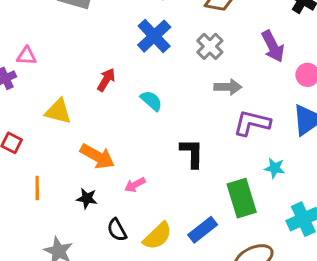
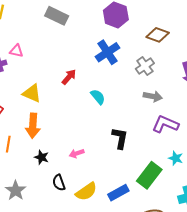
orange arrow: (97, 156) -> (33, 126), moved, turned 55
green rectangle: (242, 198) -> (149, 175), turned 45

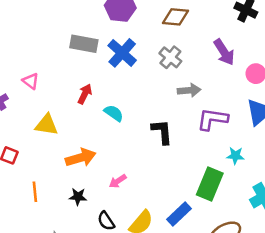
gray rectangle: (57, 16) -> (84, 44), moved
pink triangle: (16, 51) -> (31, 81), moved, turned 40
cyan semicircle: (98, 97) -> (114, 113), moved
orange arrow: (33, 126) -> (81, 158), moved, turned -95
black L-shape: (120, 138) -> (162, 132), moved

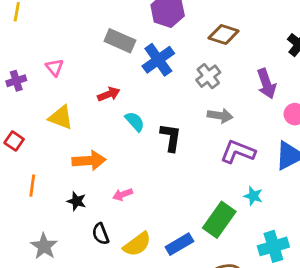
red arrow: (85, 94) -> (109, 94), turned 30
black L-shape: (162, 132) -> (171, 137), moved

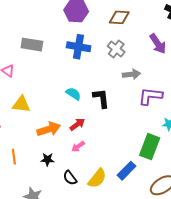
gray rectangle: (120, 41) -> (32, 45), moved
blue cross: (158, 60) -> (79, 47), turned -30
red arrow: (109, 94) -> (77, 124), moved

